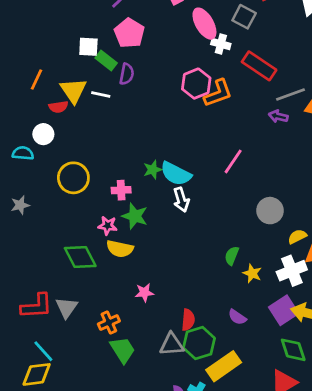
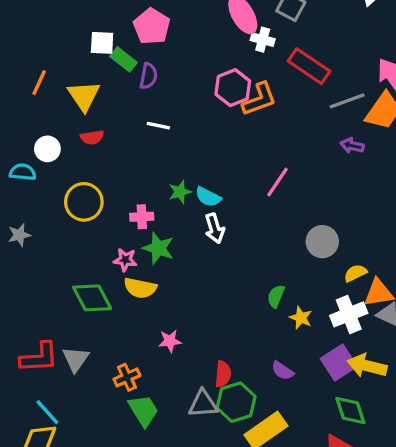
white line: (101, 95) -> (158, 126), moved
red semicircle: (58, 107) -> (92, 137), moved
purple arrow: (278, 116) -> (352, 146), moved
cyan semicircle: (176, 174) -> (208, 197), size x0.7

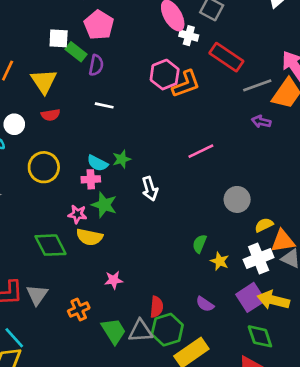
pink line: (278, 182) -> (201, 151), turned 30
cyan semicircle: (208, 197) -> (97, 163), moved
green trapezoid: (143, 410) -> (114, 331), moved

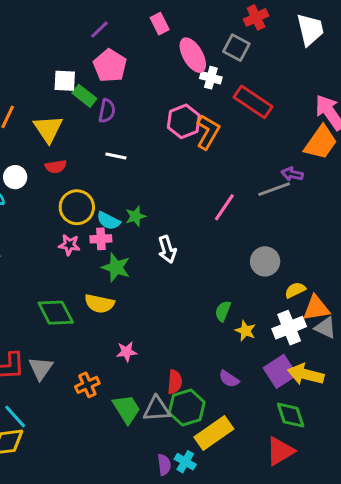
orange L-shape: (186, 84) -> (208, 132), turned -40
gray line: (257, 85) -> (274, 189), moved
pink line: (201, 151) -> (224, 207), turned -30
yellow circle: (44, 167) -> (77, 207), moved
pink star: (77, 214) -> (69, 245), moved

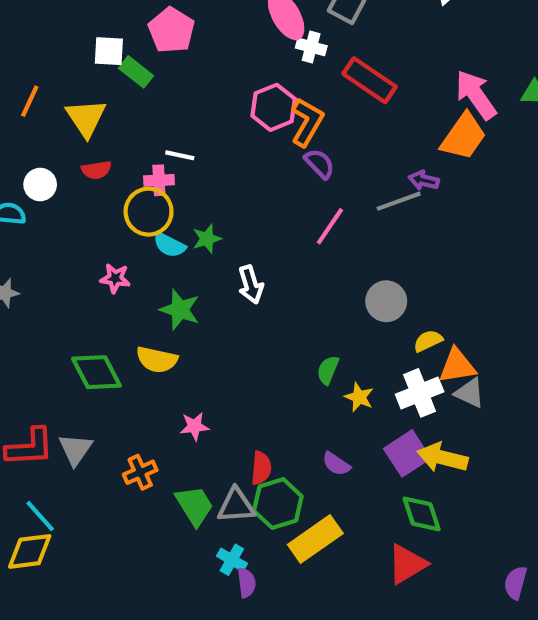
purple semicircle: (107, 111) -> (319, 164), moved, turned -55
yellow circle: (77, 207) -> (149, 212), moved
pink cross: (101, 239) -> (159, 180), moved
cyan cross: (185, 462) -> (232, 560), moved

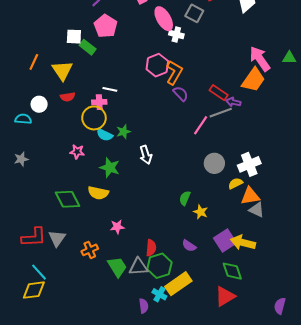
red rectangle: (370, 80) -> (219, 93), moved, size x0.7
pink line: (330, 226) -> (201, 125), moved
white cross: (420, 393) -> (249, 164), moved
cyan cross: (232, 560) -> (159, 294), moved

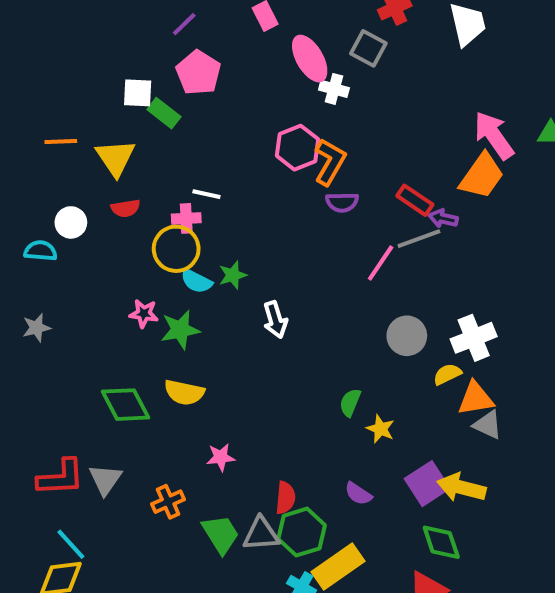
orange line: (34, 62) -> (61, 142), turned 63
purple semicircle: (181, 94) -> (342, 202), turned 133
green star: (110, 168) -> (180, 330), moved, turned -30

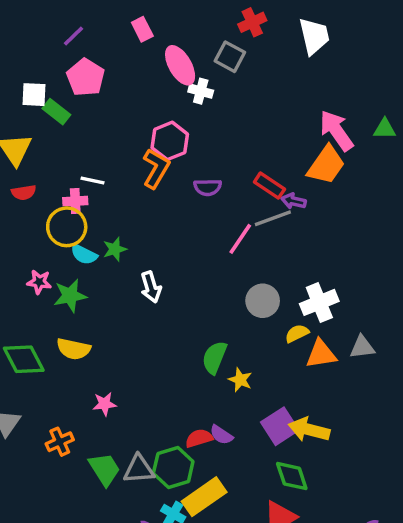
orange L-shape: (330, 162) -> (156, 168), moved
green semicircle: (350, 403) -> (214, 357), size x1.4
gray triangle: (488, 425) -> (362, 347), moved, turned -32
red semicircle: (285, 498) -> (199, 438), moved, turned -112

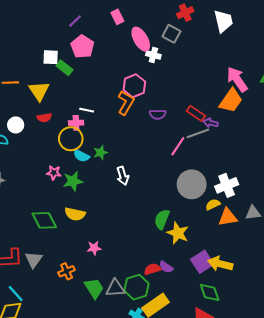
gray circle: (263, 301) -> (192, 184), size x1.4
yellow star: (240, 380) -> (178, 233), size x1.5

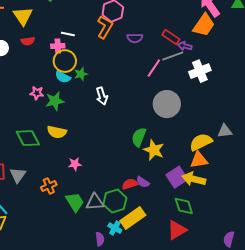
yellow circle: (71, 139) -> (65, 61), moved
white cross: (227, 185) -> (200, 71), moved
yellow semicircle: (213, 204) -> (201, 142), moved, size x1.6
orange triangle: (228, 217) -> (199, 160), moved

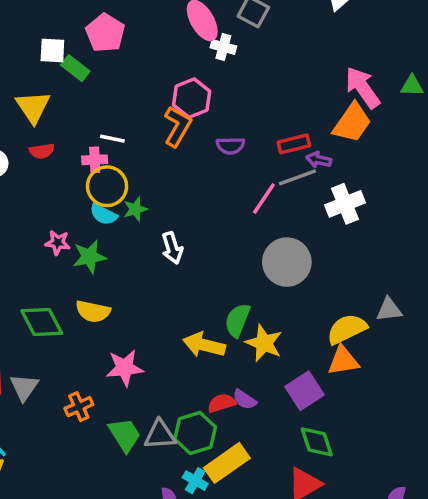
red rectangle: (171, 37) -> (294, 144), turned -48
pink star: (75, 164) -> (125, 368), size x1.5
yellow arrow: (194, 179) -> (204, 345), moved

